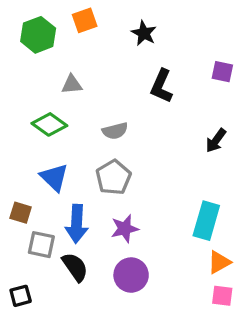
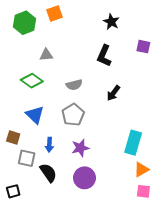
black star: (144, 33) -> (111, 22), moved
black arrow: (216, 140) -> (113, 93), moved
blue arrow: (77, 224) -> (49, 145), size x0.6

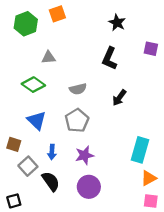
gray square: (27, 158) -> (28, 166), turned 36

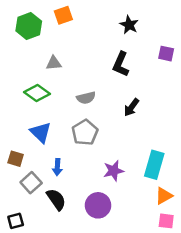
purple star: (84, 155) -> (114, 171), moved

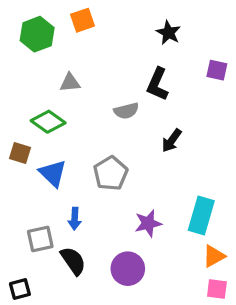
gray semicircle: (86, 98) -> (126, 111), moved
brown square: (16, 159) -> (20, 153), moved
gray square: (31, 183) -> (40, 239), turned 30

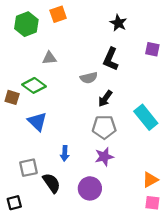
black arrow: (172, 140) -> (105, 99), moved
brown square: (20, 153) -> (12, 97), moved
gray pentagon: (111, 173) -> (104, 127), moved, turned 30
cyan rectangle: (201, 216) -> (146, 117), moved, turned -55
blue arrow: (75, 219) -> (65, 153), moved

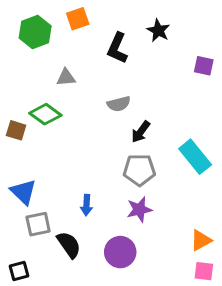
black L-shape: (111, 59) -> (117, 48), moved
blue triangle: (37, 122) -> (23, 192), moved

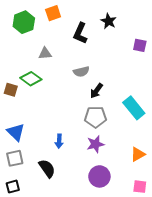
gray square: (38, 224) -> (15, 158), moved
orange triangle: (201, 240) -> (138, 154), moved
purple circle: (120, 252) -> (99, 176), moved

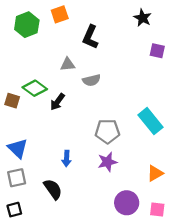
black star: (109, 21) -> (143, 18), moved
gray triangle: (45, 53) -> (68, 64), moved
black arrow: (96, 91) -> (57, 102), moved
purple circle: (99, 176) -> (127, 203), moved

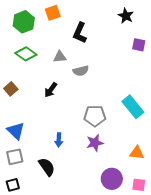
green diamond: (35, 88) -> (26, 54), moved
brown square: (12, 101) -> (11, 89), turned 32
orange triangle: (155, 173) -> (137, 153), turned 35

